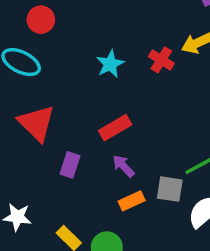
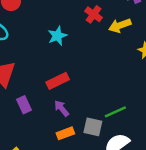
red cross: (161, 60) -> (94, 14), moved
purple rectangle: (70, 165) -> (24, 105), turned -48

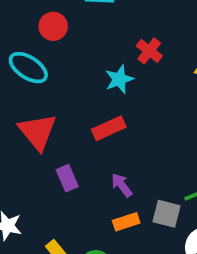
red cross: (94, 14) -> (149, 51), moved
red rectangle: (58, 81) -> (109, 128), moved

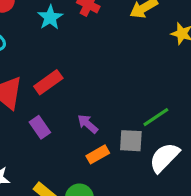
cyan star: (119, 79) -> (50, 17), moved
red rectangle: (109, 128) -> (48, 82), moved

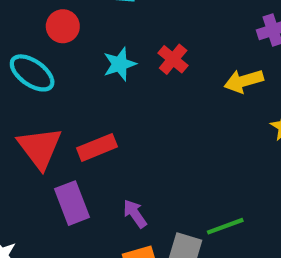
purple rectangle: (40, 127) -> (72, 203), size x1.4

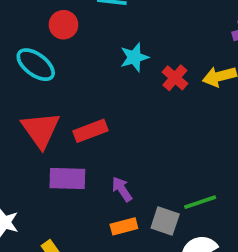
red cross: (173, 59) -> (175, 78), moved
cyan star: (120, 64) -> (134, 57), moved
purple rectangle: (72, 203) -> (67, 179), turned -69

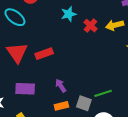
purple rectangle: (67, 179) -> (25, 89), moved

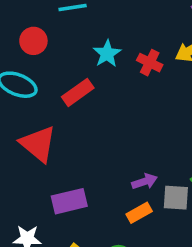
red rectangle: (44, 54) -> (78, 92), moved
purple arrow: (61, 86) -> (145, 181), moved, turned 120

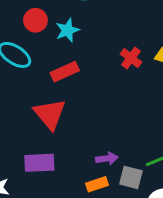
cyan star: (107, 54) -> (67, 30), moved
red triangle: (38, 144) -> (50, 114), moved

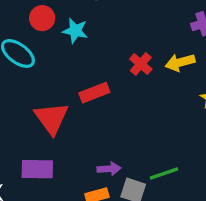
cyan star: (67, 30) -> (75, 31), turned 30
red rectangle: (65, 72) -> (94, 93), moved

